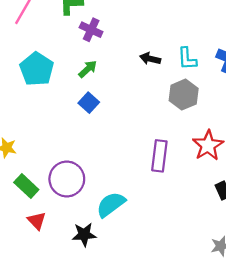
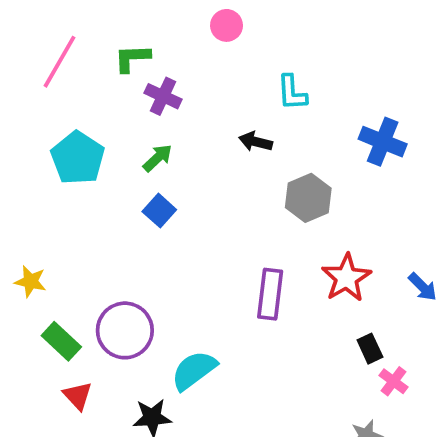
cyan L-shape: (187, 59) -> (292, 93), moved

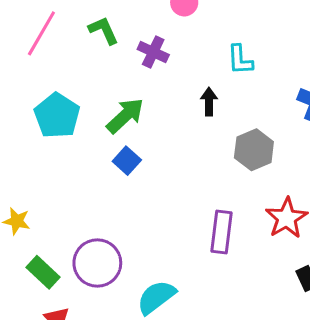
green L-shape: (132, 58) -> (104, 30), turned 68
purple cross: (163, 96) -> (153, 52), moved
black arrow: (256, 142) -> (209, 102), turned 76
green arrow: (158, 158) -> (125, 116), size x1.5

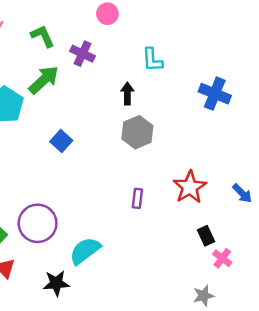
green arrow: (125, 116) -> (44, 80), moved
gray hexagon: (254, 150) -> (137, 132), moved
purple rectangle: (221, 232) -> (137, 198), size x0.6

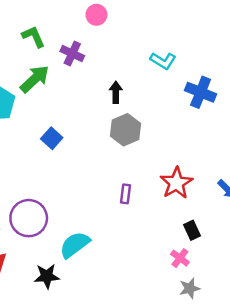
cyan L-shape: (152, 60) -> (163, 61), moved, turned -55
pink cross: (222, 258) -> (180, 258), moved

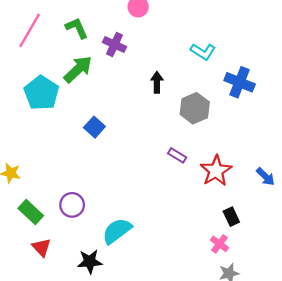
gray hexagon: (125, 130) -> (195, 108), moved
purple rectangle: (125, 194) -> (177, 155), moved, turned -66
purple circle: (29, 218) -> (72, 205), size x0.7

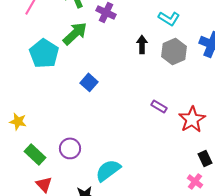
cyan L-shape: (203, 52) -> (169, 18), moved
gray hexagon: (195, 108) -> (174, 51), moved

